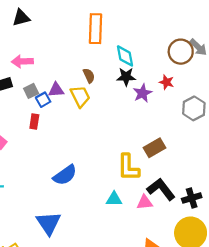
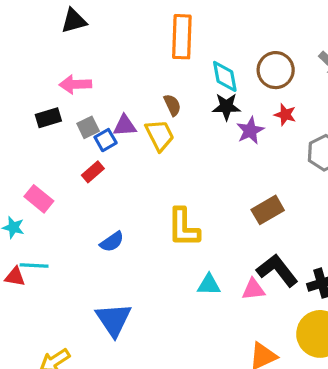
brown circle: (181, 52) -> (276, 70), moved
red rectangle: (34, 122) -> (93, 172), turned 40
yellow L-shape: (128, 167) -> (183, 227), moved
blue semicircle: (65, 175) -> (112, 242), moved, size x0.7

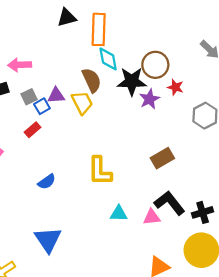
black triangle: (74, 21) -> (67, 18), moved
brown circle: (276, 70) -> (155, 65), moved
cyan diamond: (225, 76) -> (108, 59), moved
brown semicircle: (172, 105) -> (92, 80), size x1.5
black star: (226, 107) -> (132, 81), size x1.4

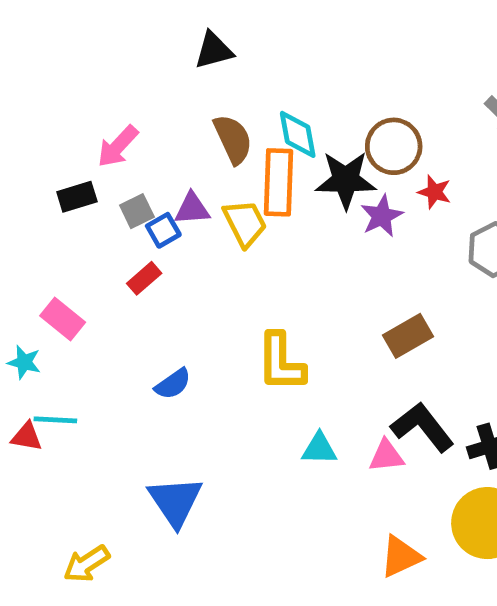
orange rectangle: (99, 29) -> (278, 182), moved
pink arrow: (20, 65) -> (118, 146), turned -45
brown semicircle: (92, 80) -> (233, 139), moved

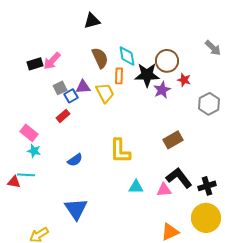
orange rectangle: (278, 182) -> (119, 76), size x0.6
black rectangle: (77, 197) -> (35, 64), moved
cyan star: (24, 362) -> (34, 151), moved

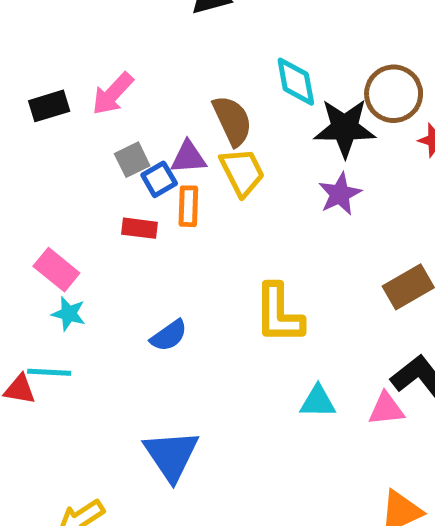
brown semicircle: (100, 58) -> (232, 121), moved
black rectangle: (35, 64) -> (49, 106), moved
orange rectangle: (119, 76) -> (188, 206), moved
purple star: (162, 90) -> (340, 194), moved
red rectangle: (63, 116) -> (139, 228), turned 48

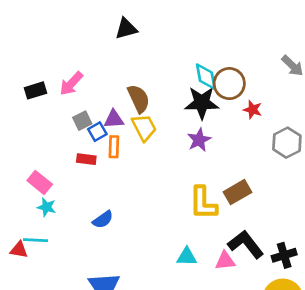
cyan diamond: (296, 82) -> (206, 77), moved
yellow L-shape: (279, 314) -> (203, 203), moved

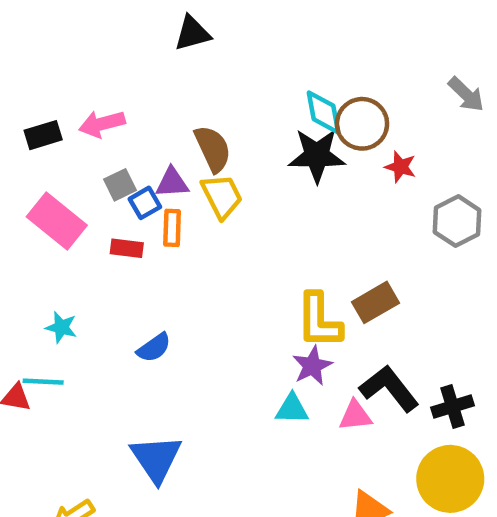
pink arrow: (71, 84) -> (102, 124), turned 32
purple star: (199, 140) -> (312, 366), moved
pink rectangle: (40, 182) -> (57, 221), moved, size x1.4

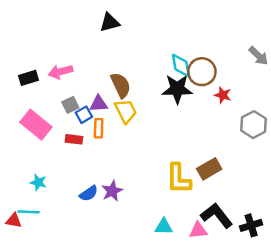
purple star: (312, 366) -> (112, 191), moved

